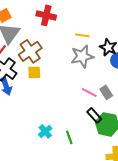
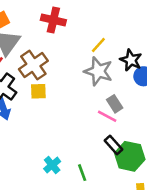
yellow line: (82, 35) -> (98, 45), turned -56
gray star: (82, 56) -> (98, 71), turned 30
gray rectangle: (106, 92) -> (115, 104), moved

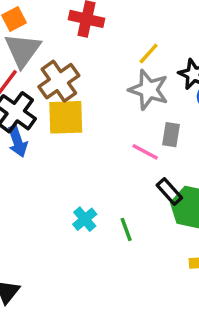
yellow square: (38, 91) -> (66, 117), size x1.6
gray rectangle: (115, 104) -> (171, 135), turned 42
pink line: (107, 116) -> (145, 152), moved

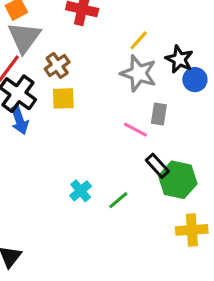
brown cross: (59, 81) -> (57, 65), size x0.7
yellow square: (66, 117) -> (63, 98), size x0.7
green line: (126, 229) -> (118, 200), turned 70

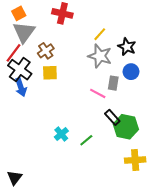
blue circle: (195, 80) -> (131, 72), moved

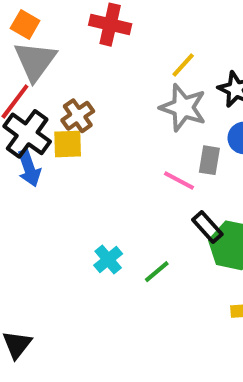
orange square: (19, 13) -> (25, 25), turned -32
brown cross: (46, 51) -> (78, 116), moved
yellow square: (50, 73) -> (68, 144), moved

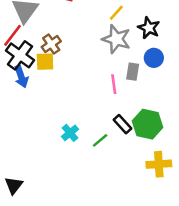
pink line: (179, 180) -> (114, 84), turned 54
black rectangle: (207, 227) -> (123, 124), moved

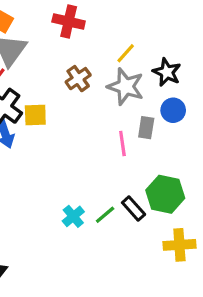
brown cross: (51, 44) -> (78, 79), moved
black rectangle: (123, 124) -> (134, 208), moved
cyan cross: (70, 133) -> (73, 216), moved

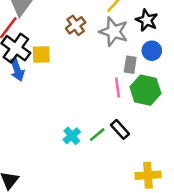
pink line: (122, 144) -> (117, 88), moved
green hexagon: (165, 194) -> (145, 90), moved
yellow cross: (179, 245) -> (148, 175), moved

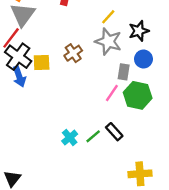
black star: (147, 20) -> (139, 31), turned 30
brown cross: (76, 25) -> (73, 53), moved
pink line: (117, 88) -> (112, 93), turned 42

